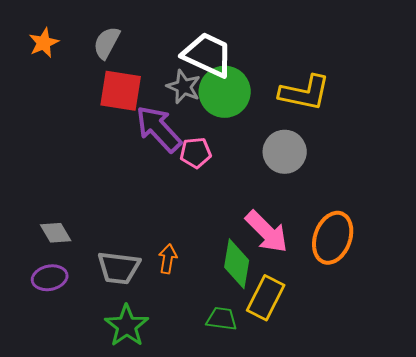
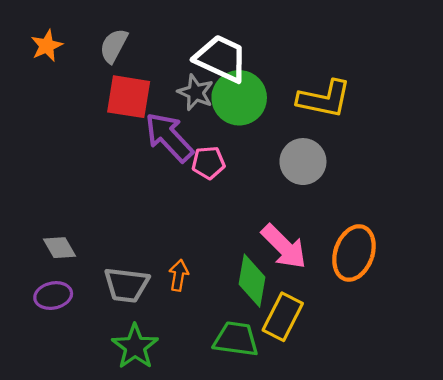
green trapezoid: (222, 319) -> (236, 339), size x1.4

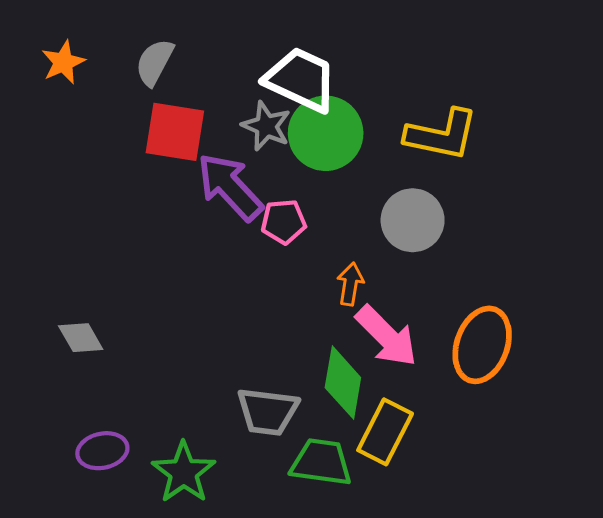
orange arrow: (179, 275) -> (350, 284), moved
gray trapezoid: (126, 285) -> (268, 412), moved
purple ellipse: (53, 296) -> (102, 451), moved

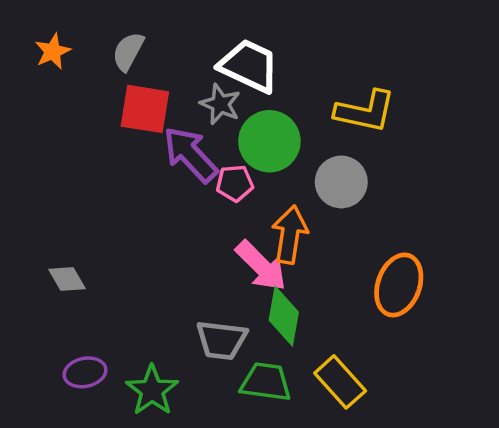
green circle: (326, 133) -> (269, 141), moved
orange arrow: (350, 284) -> (290, 235), size x1.6
pink arrow: (386, 336) -> (261, 266), moved
yellow rectangle: (385, 432) -> (340, 382), moved, turned -69

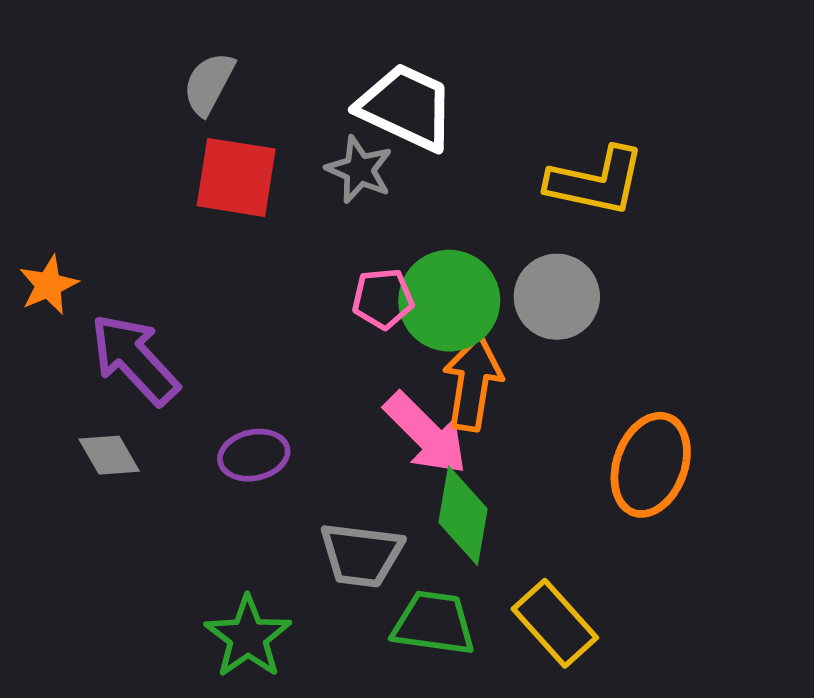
orange star: (53, 51) -> (49, 285), moved
green circle: (269, 141) -> (449, 301), moved
purple arrow: (190, 154) -> (135, 359), moved
purple ellipse: (85, 372) -> (254, 455), moved

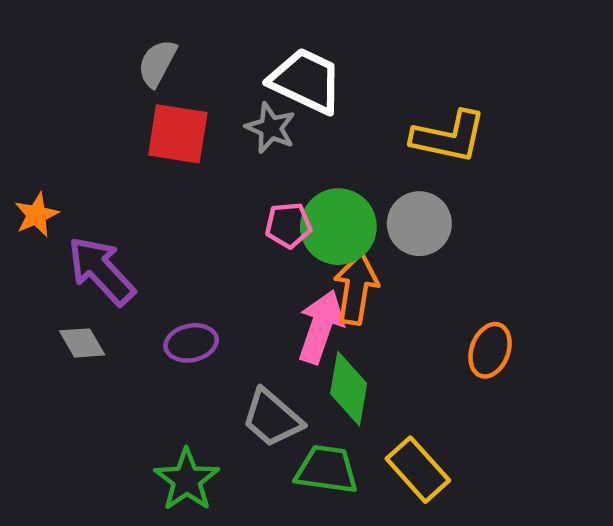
pink arrow: (426, 434) -> (321, 327), turned -116
orange ellipse: (651, 465) -> (490, 350), size x0.7
gray trapezoid: (361, 555) -> (272, 418), turned 34

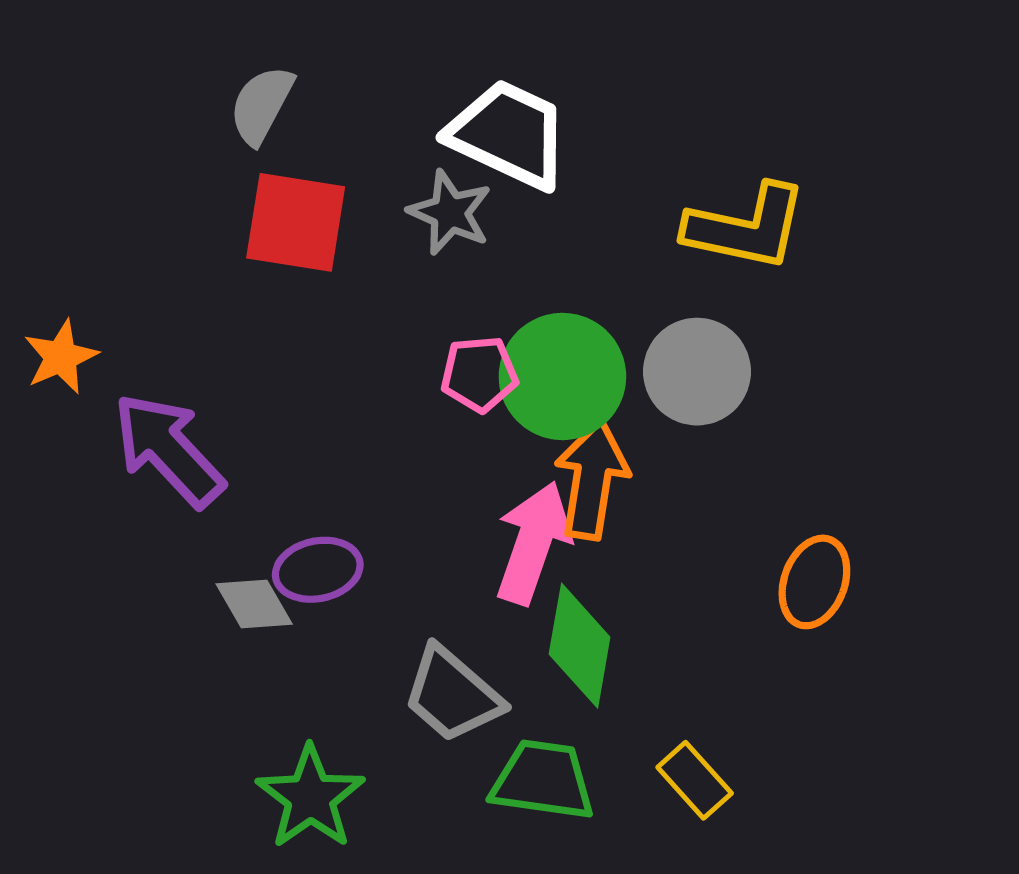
gray diamond: (82, 343) -> (254, 604), moved
yellow rectangle: (418, 470) -> (695, 780), size x0.7

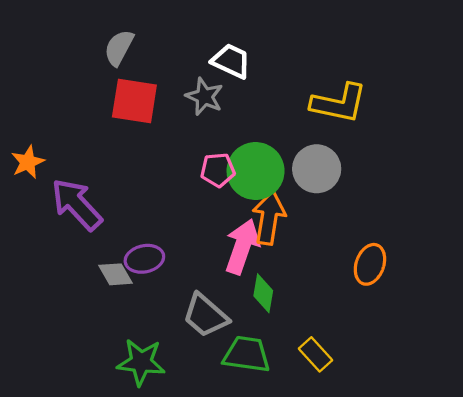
white trapezoid: (509, 134) -> (231, 61), size x0.7
green diamond: (580, 646) -> (263, 293), size x0.7
green star: (310, 797) -> (141, 362), turned -30

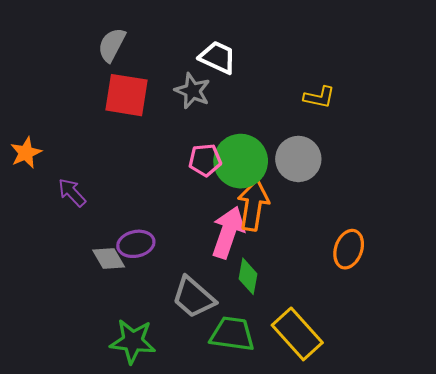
yellow L-shape: (339, 103) -> (319, 97), size x0.6
purple arrow: (77, 204) -> (72, 193), size x0.6
yellow rectangle: (316, 354) -> (297, 334), size x1.6

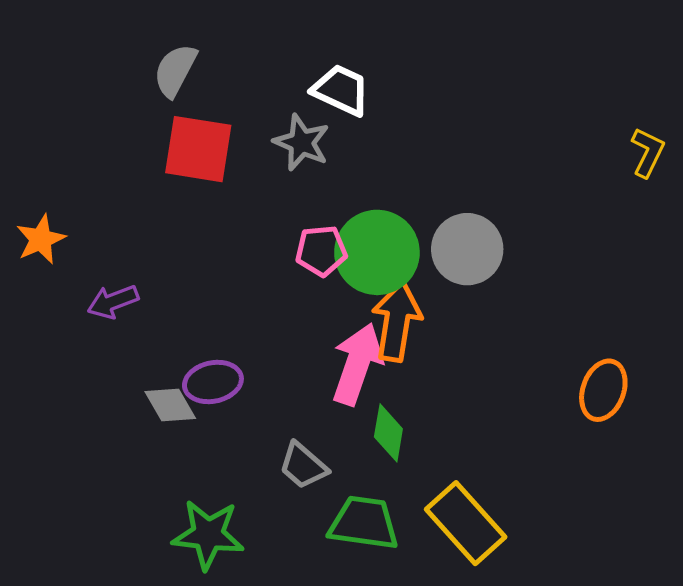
yellow L-shape: (319, 97) -> (648, 152), moved, turned -76
purple arrow: (72, 193) -> (113, 302), turned -68
orange ellipse: (349, 249) -> (603, 390), moved
gray trapezoid: (194, 297) -> (303, 466), size x0.7

